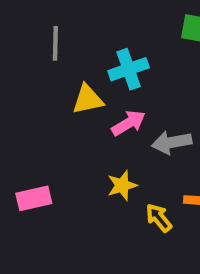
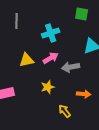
yellow triangle: (88, 99) -> (27, 60), moved
yellow arrow: (159, 218) -> (65, 111), moved

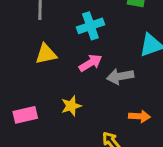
yellow triangle: (27, 60) -> (46, 54), moved
yellow star: (48, 87) -> (71, 106), moved

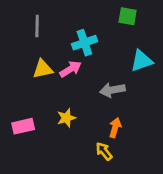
pink arrow: (90, 63) -> (71, 69), moved
orange arrow: (139, 116) -> (115, 128), moved, turned -78

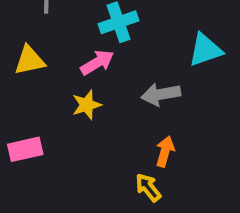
yellow triangle: (43, 69) -> (29, 60), moved
yellow star: (66, 118) -> (87, 105), moved

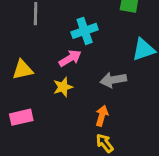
yellow triangle: (29, 60) -> (23, 70), moved
orange arrow: (165, 151) -> (102, 116), moved

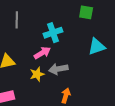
gray arrow: (113, 80) -> (58, 69), moved

